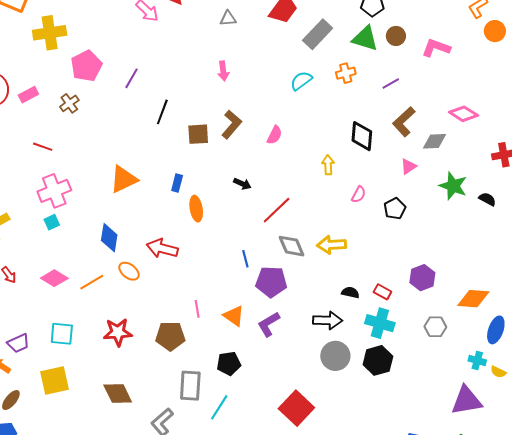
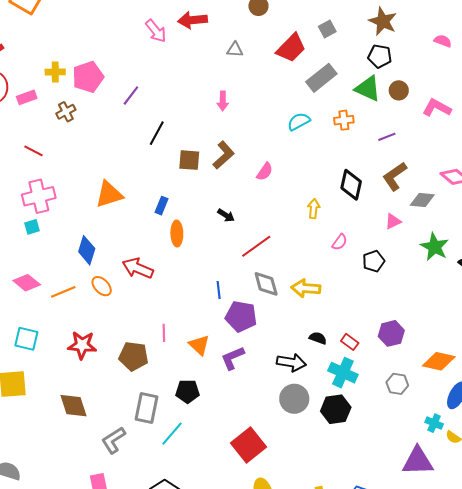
yellow cross: (50, 33) -> (55, 72), moved, size x0.6

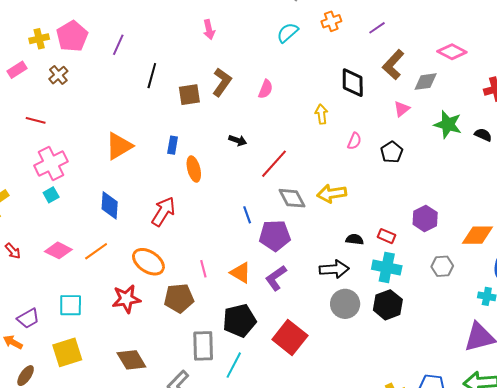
red arrow: (138, 268) -> (163, 212), turned 112
orange ellipse: (102, 286) -> (148, 262), moved, size x1.5
black pentagon: (188, 391) -> (239, 321), size x1.4
red square: (248, 445) -> (290, 337), moved

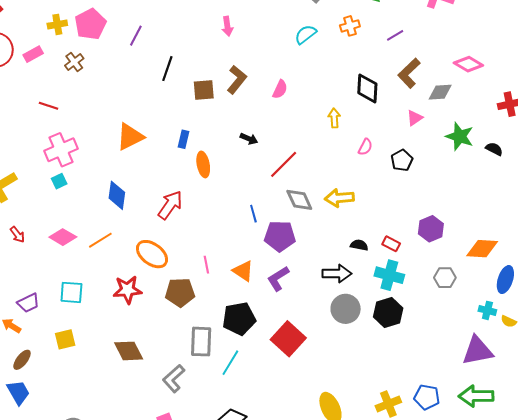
yellow square: (67, 352) -> (65, 339), size x0.7

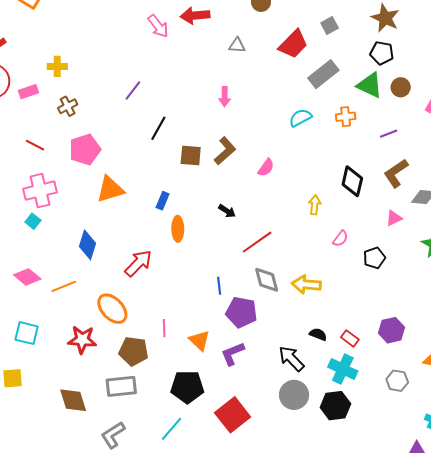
pink pentagon: (90, 24) -> (85, 149), moved
cyan square: (59, 181) -> (33, 221), turned -35
black arrow: (337, 274) -> (291, 359), turned -144
gray rectangle: (201, 342) -> (121, 386), moved, turned 72

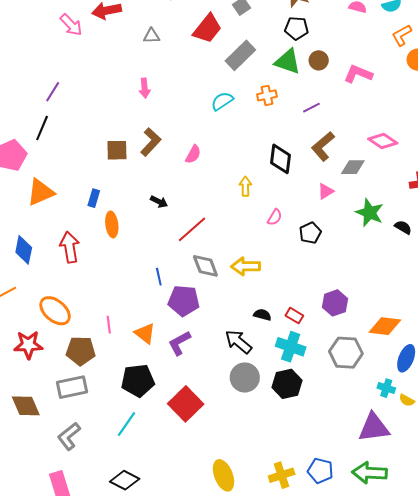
black line: (158, 128) -> (42, 128), moved
red arrow: (138, 263) -> (70, 247), moved, turned -48
gray hexagon: (397, 381) -> (346, 353), size x1.5

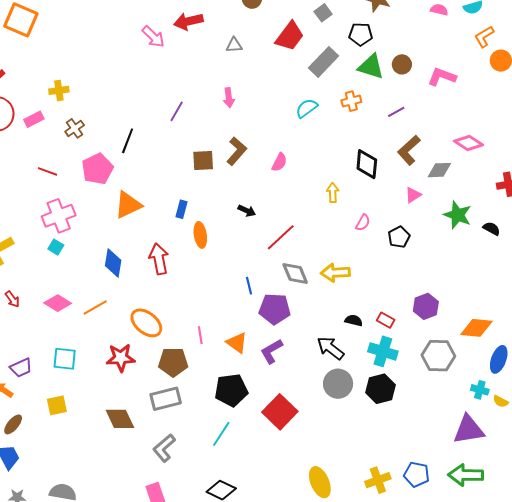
black pentagon: (296, 28) -> (361, 34), moved
purple line: (53, 92) -> (177, 111), moved

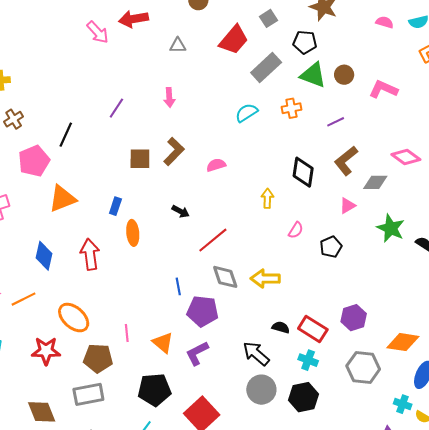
pink semicircle: (279, 162) -> (216, 165), turned -138
red rectangle: (386, 320) -> (313, 329), size x1.6
cyan cross: (383, 351) -> (308, 360), size x0.7

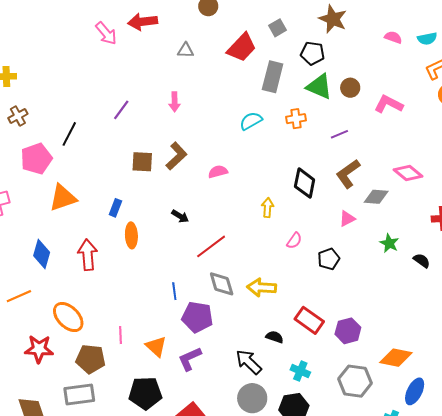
gray rectangle: (266, 68) -> (273, 77), turned -36
green star: (391, 228) -> (389, 243), size x0.7
red rectangle: (313, 329) -> (309, 320), moved

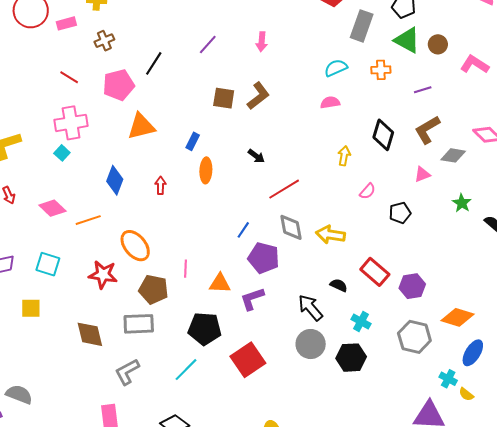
pink semicircle: (218, 172) -> (330, 102), moved
red arrow: (88, 255) -> (160, 185), size x0.6
blue line: (174, 291) -> (243, 230), turned 36
orange triangle: (156, 346) -> (220, 283), turned -45

